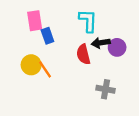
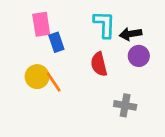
black arrow: (101, 43) -> (131, 34), moved

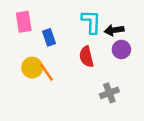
pink rectangle: (41, 24) -> (24, 22), moved
gray cross: (125, 105) -> (109, 93), turned -30

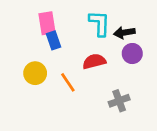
pink rectangle: (24, 22) -> (47, 23), moved
red semicircle: (86, 57) -> (94, 61), turned 90
orange line: (47, 72) -> (68, 82), moved

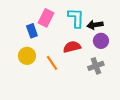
pink rectangle: (47, 23) -> (46, 18), moved, turned 36
blue rectangle: (54, 40) -> (32, 31), moved
gray cross: (119, 101) -> (96, 66), moved

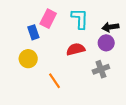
black arrow: (95, 25) -> (110, 27), moved
orange line: (52, 63) -> (55, 81), moved

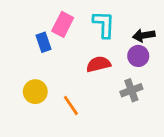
yellow circle: (28, 59) -> (35, 92), moved

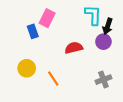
cyan L-shape: (104, 24) -> (93, 15), moved
black arrow: (144, 35) -> (108, 26), turned -63
gray cross: (131, 90) -> (103, 80), moved

